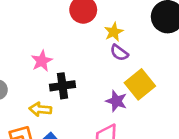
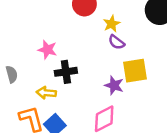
pink star: (42, 61) -> (47, 50), turned -30
yellow square: (140, 84) -> (135, 71), turned 30

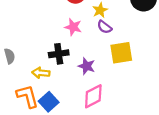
pink star: (47, 50) -> (73, 27), moved
purple star: (114, 85) -> (87, 66), moved

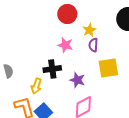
purple semicircle: (104, 27) -> (93, 45), turned 56
yellow arrow: (41, 73) -> (36, 86), turned -77

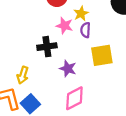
pink star: (65, 45) -> (65, 26), moved
black cross: (52, 69) -> (47, 47), moved

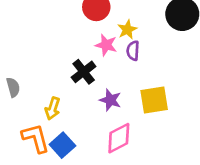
black cross: (47, 47) -> (84, 72), turned -30
yellow square: (102, 55) -> (154, 100), moved

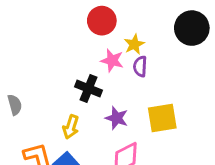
black cross: (84, 72) -> (89, 89), turned -30
yellow arrow: (53, 108) -> (71, 127), moved

